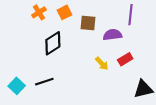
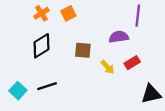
brown square: (88, 23) -> (83, 50), moved
black diamond: (53, 43) -> (41, 46), moved

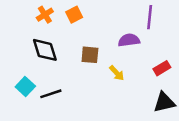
black diamond: (41, 46) -> (45, 50), turned -75
red rectangle: (132, 63) -> (162, 68), moved
cyan square: (18, 91) -> (25, 86), moved

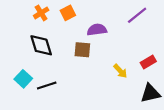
purple line: (150, 17) -> (137, 15), turned 45
purple semicircle: (129, 40) -> (97, 30), moved
yellow arrow: (117, 73) -> (120, 71), moved

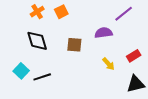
purple semicircle: (97, 30) -> (103, 33), moved

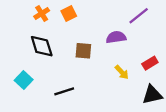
black line: (42, 77) -> (64, 91), moved

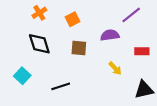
orange square: (69, 14) -> (72, 19), moved
red rectangle: (150, 63) -> (142, 51), moved, turned 32

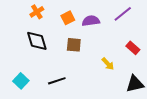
purple semicircle: (110, 35) -> (91, 21), moved
red rectangle: (142, 51) -> (133, 48), turned 40
cyan square: (22, 76) -> (21, 81), moved

